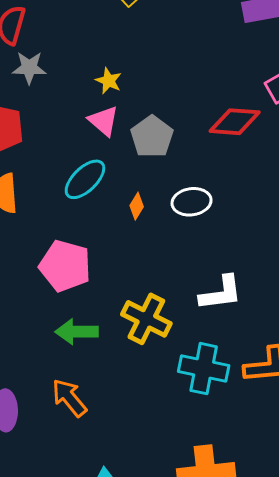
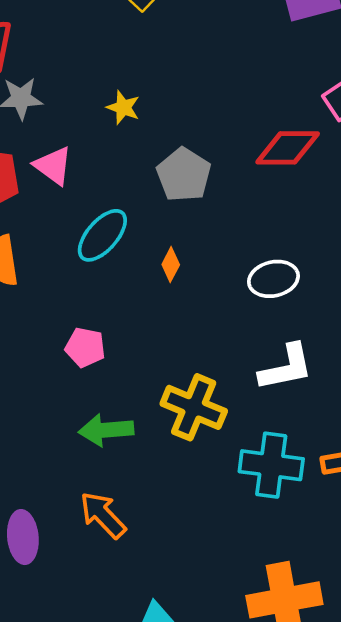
pink triangle: (104, 121) -> (53, 166), moved
white ellipse: (192, 202) -> (273, 279), moved
pink pentagon: (65, 266) -> (85, 347), size x0.6

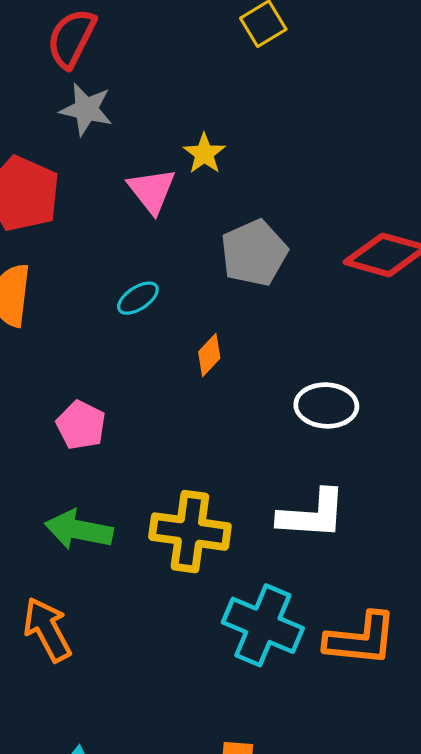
pink triangle: (53, 166) -> (152, 191), moved
cyan ellipse: (102, 235) -> (138, 298), size x0.6
yellow cross: (194, 407) -> (190, 532), turned -30

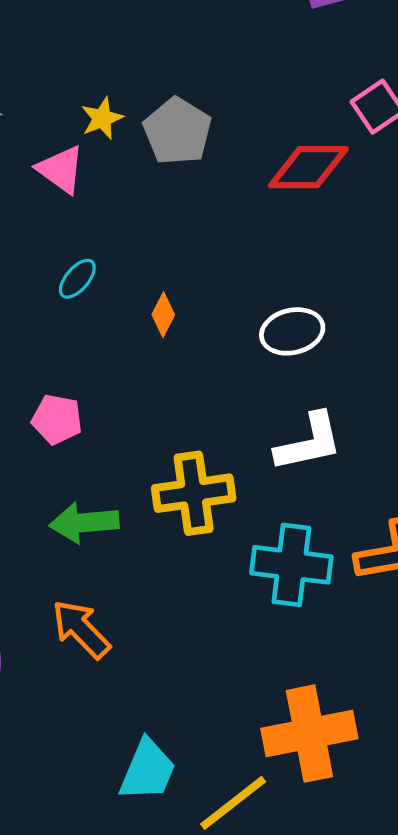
yellow star: (204, 154) -> (102, 118), turned 30
gray pentagon: (254, 253) -> (177, 131), moved

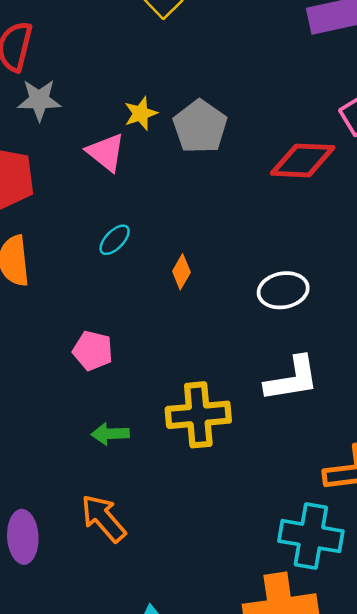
green arrow: (84, 523) -> (110, 434), size x0.7
cyan cross: (291, 565) -> (311, 536), moved

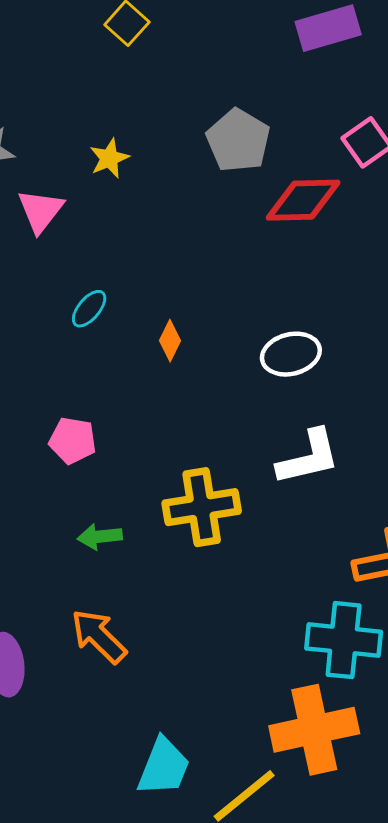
gray pentagon: (200, 127) -> (238, 140), moved
pink triangle: (106, 152) -> (40, 211), moved, turned 33

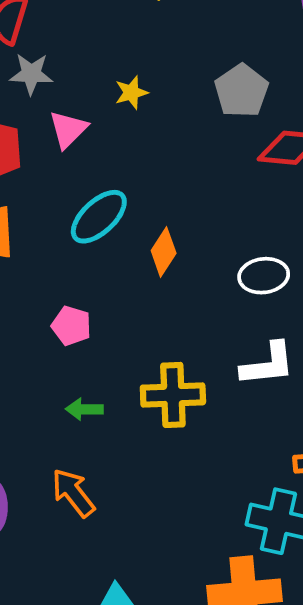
cyan ellipse: (89, 309) -> (99, 217), size x1.8
orange diamond: (170, 341) -> (164, 252), size x1.4

